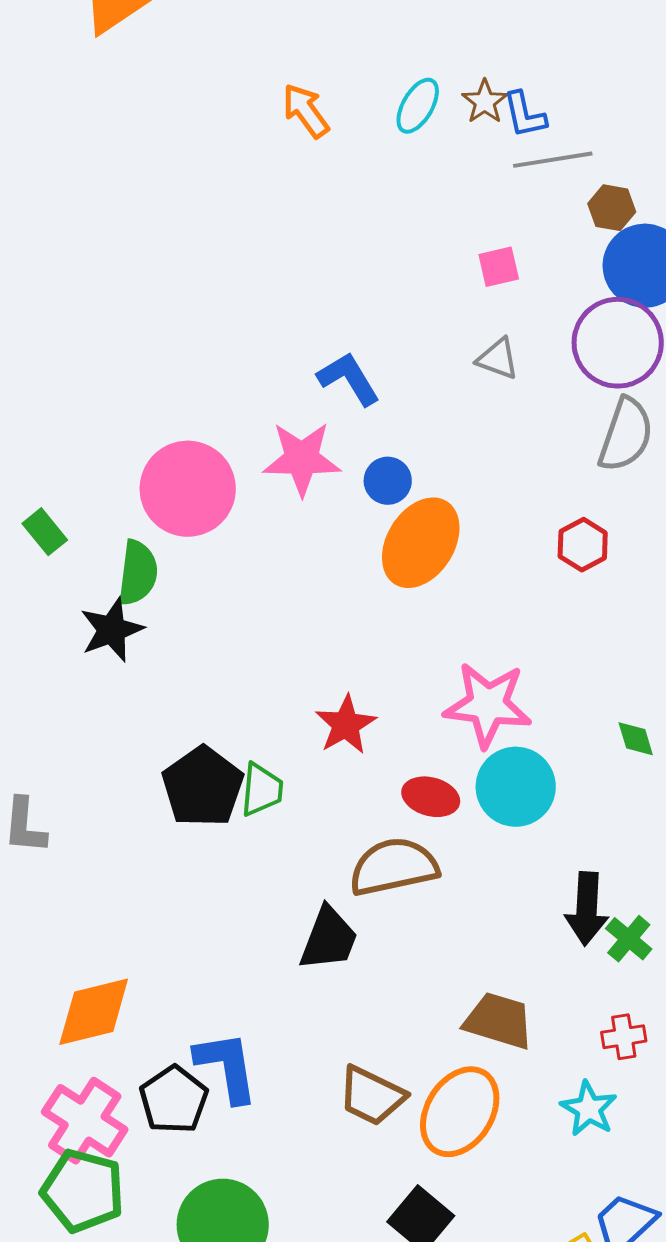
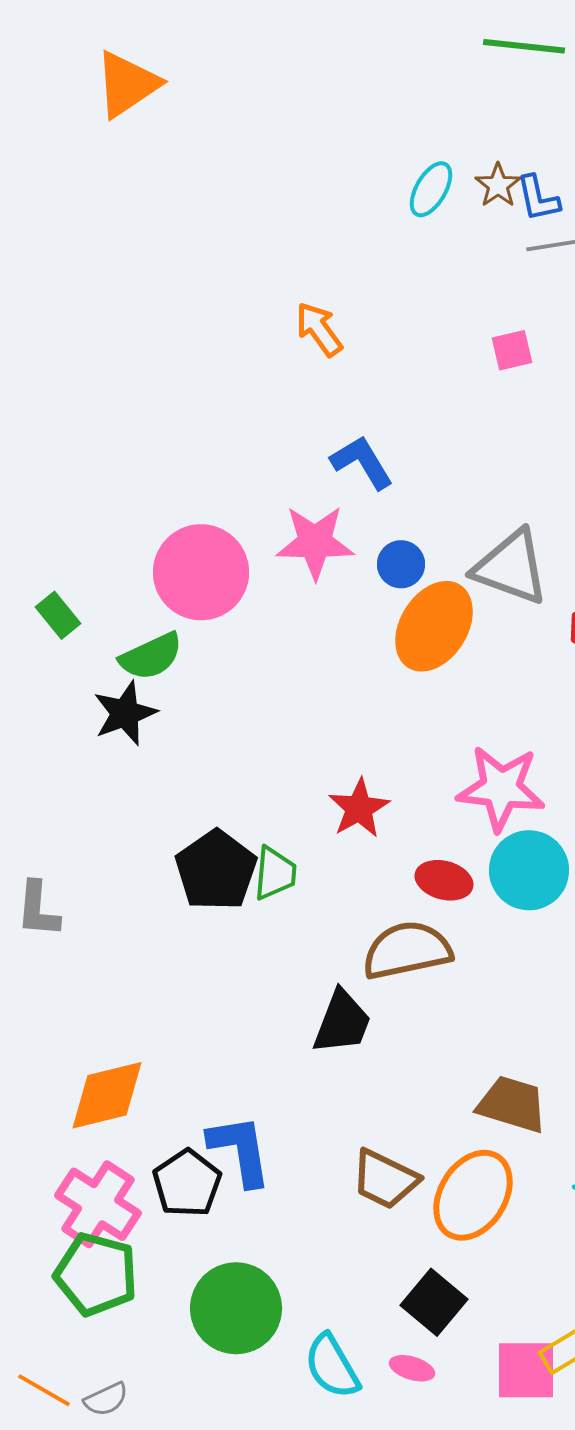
orange arrow: (306, 111) -> (319, 329), moved
gray triangle: (498, 359) -> (511, 567), moved, size x1.8
green semicircle: (138, 573) -> (151, 656), turned 58

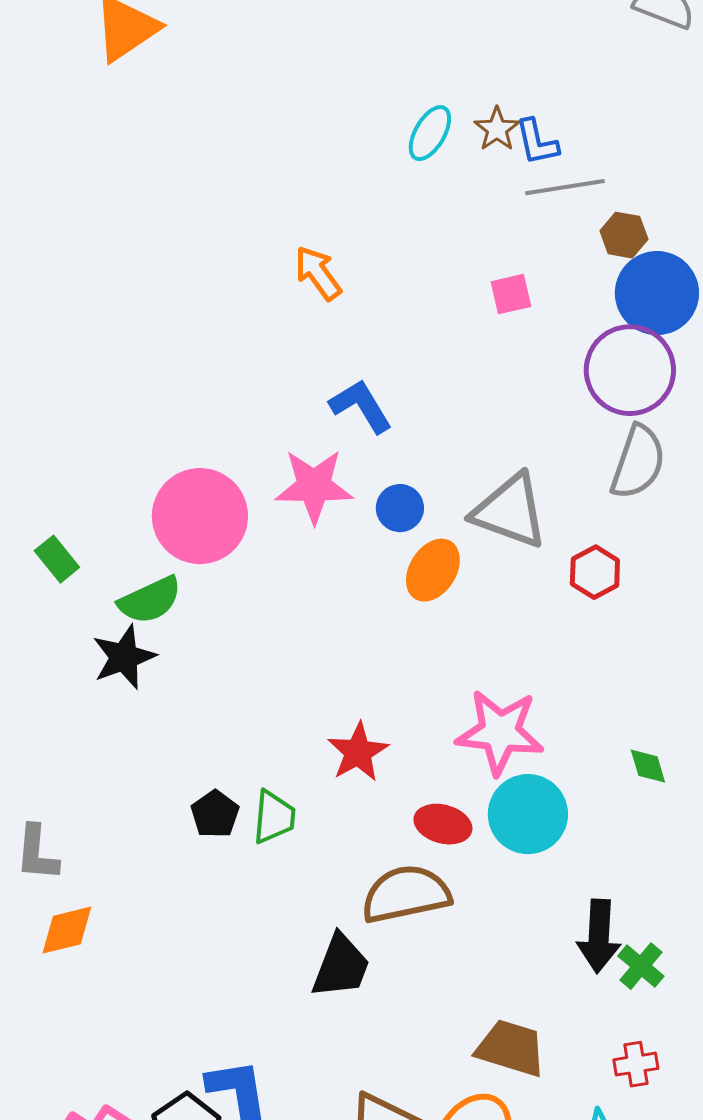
orange ellipse: (434, 626) -> (433, 570), size x0.7
black pentagon: (216, 870) -> (215, 814), size x0.6
orange diamond: (107, 1095) -> (67, 930), moved, size x0.7

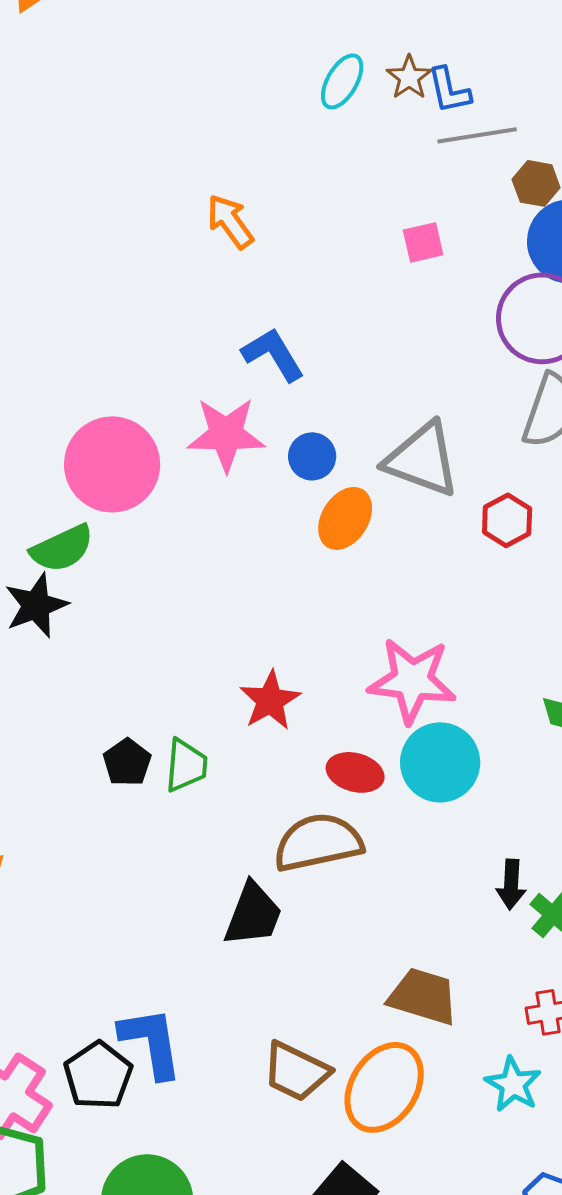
black arrow: (599, 936) -> (511, 884), size x0.7

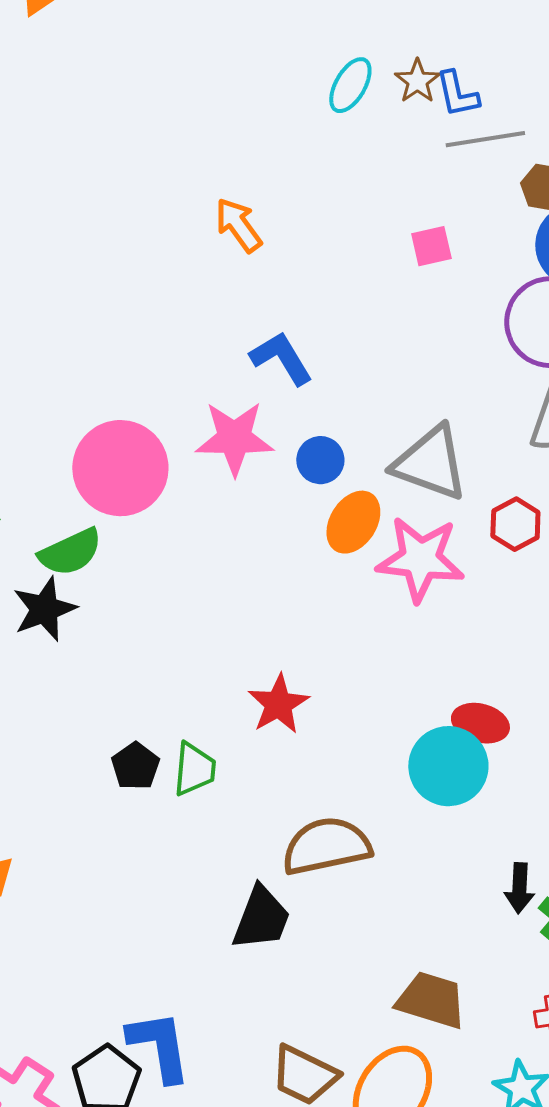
pink star: (412, 680) -> (420, 559), moved
red ellipse: (355, 772) -> (480, 723), moved

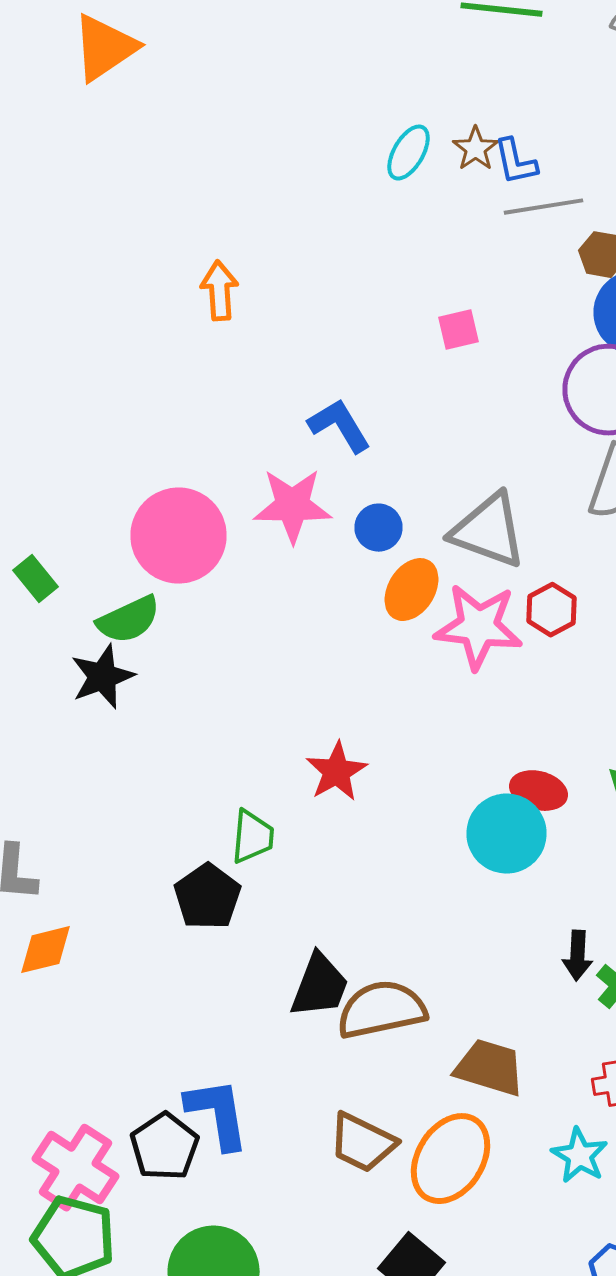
orange arrow: (238, 225) -> (220, 291), moved, turned 32
pink square: (431, 246) -> (458, 330), moved
red hexagon: (515, 524) -> (552, 610), moved
black pentagon: (135, 766) -> (208, 897), moved, size x1.4
brown semicircle: (326, 846) -> (382, 1010), moved

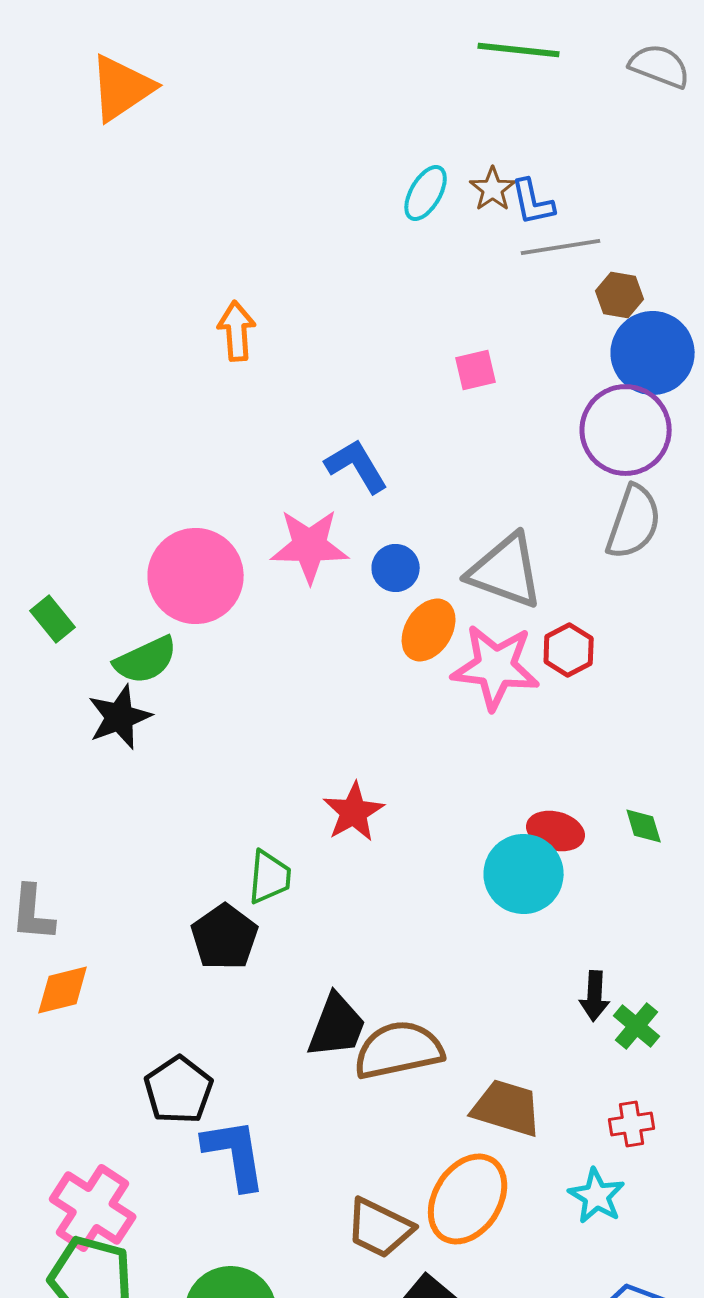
brown trapezoid: (362, 1143) -> (380, 1228), moved
black pentagon: (164, 1147) -> (179, 1090), moved

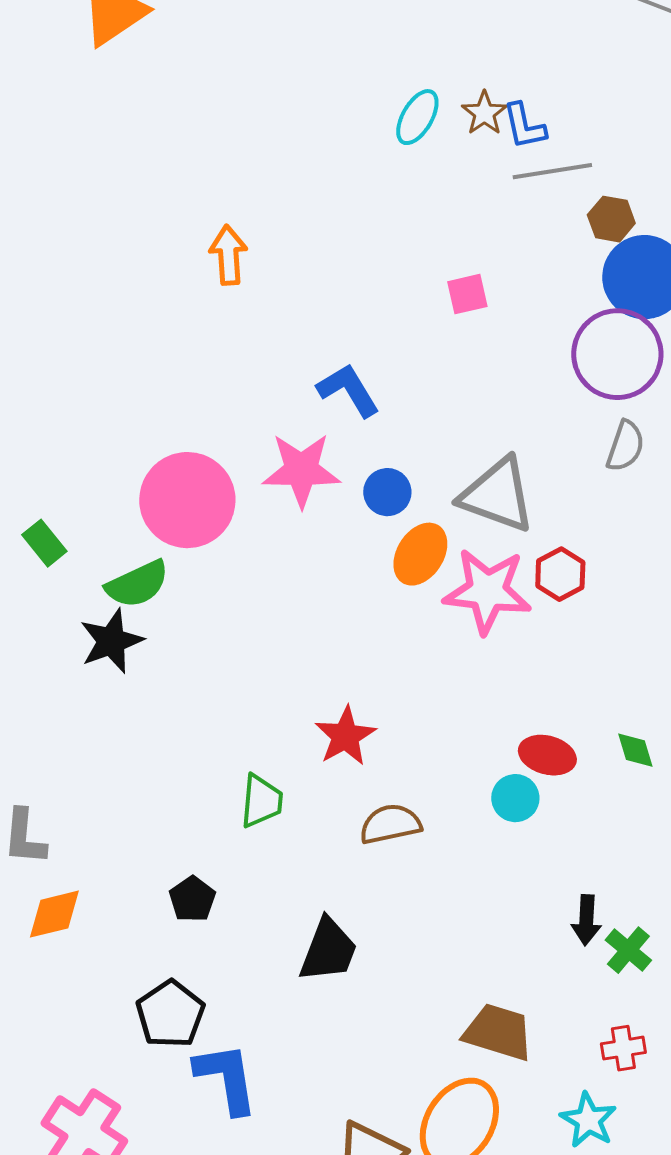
gray semicircle: (634, 522) -> (625, 446), size x0.7
cyan circle: (524, 874) -> (515, 798), size x0.6
black pentagon: (225, 937) -> (192, 899), moved, size x0.7
brown semicircle: (399, 1050) -> (390, 824), moved, size x0.7

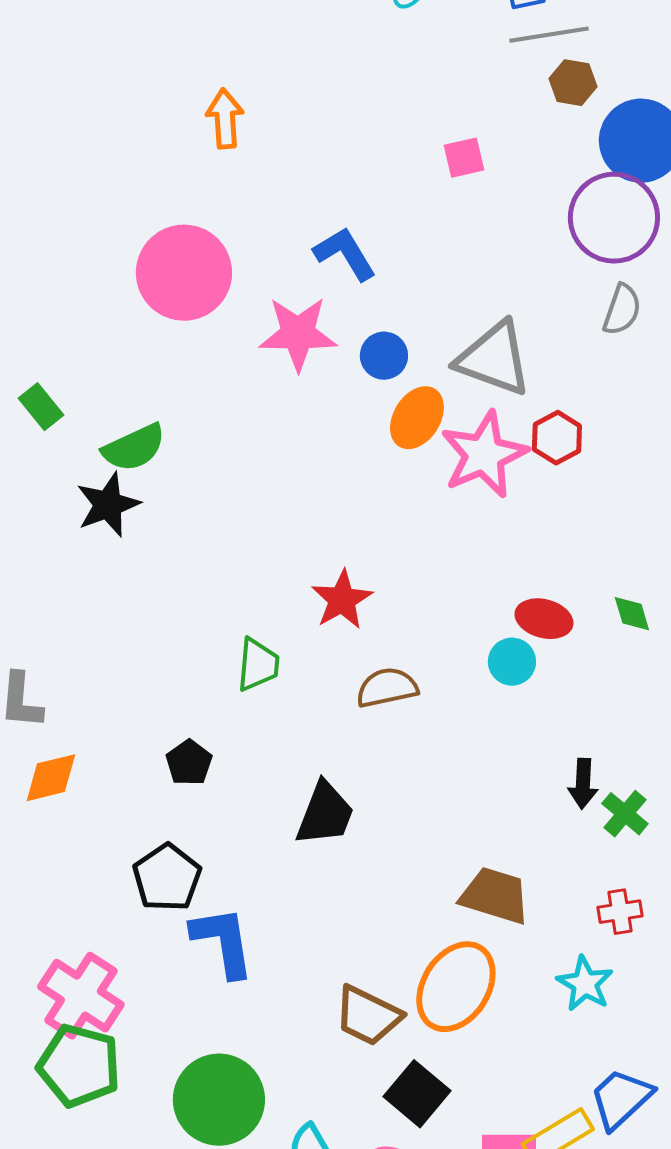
brown hexagon: (611, 219) -> (573, 83), moved
pink circle: (187, 500) -> (184, 273), moved
pink star: (487, 591) -> (484, 455), turned -30

